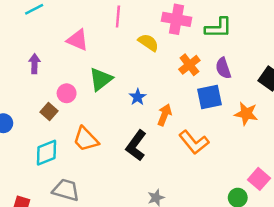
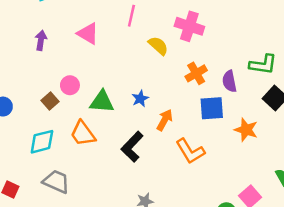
green L-shape: (218, 28) -> (263, 64), moved
purple arrow: (35, 64) -> (41, 40), moved
green triangle: (101, 79) -> (102, 102), moved, turned 35

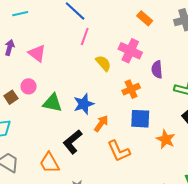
pink triangle: (88, 34) -> (37, 53), moved
purple semicircle: (229, 81) -> (157, 69), moved
blue star: (140, 99) -> (84, 104), size x1.5
orange trapezoid: (83, 134) -> (49, 163), moved

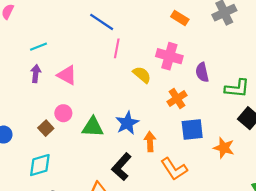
cyan line: (20, 14) -> (39, 47), moved
orange arrow: (101, 123) -> (150, 142), turned -30

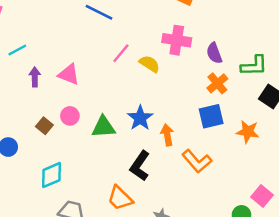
cyan line: (39, 47) -> (17, 50), moved
pink line: (117, 48) -> (121, 53), moved, turned 36
orange cross: (177, 99) -> (217, 83), moved
brown square: (46, 128) -> (44, 126), moved

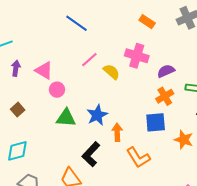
purple semicircle: (214, 53) -> (166, 71), turned 78
pink circle: (70, 116) -> (57, 90), moved

